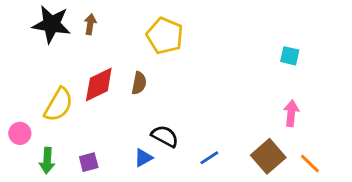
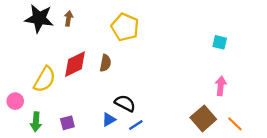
blue line: (209, 158) -> (136, 125), moved

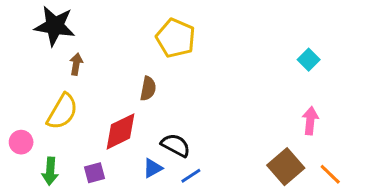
brown arrow: (69, 18) -> (76, 64), moved
cyan square: (220, 42) -> (309, 60), turned 32
red diamond: (75, 64) -> (121, 131), moved

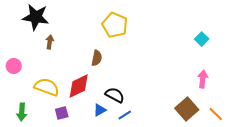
yellow semicircle: (62, 112) -> (47, 87), moved, turned -100
pink circle: (21, 142) -> (14, 66), moved
green arrow: (50, 171) -> (22, 112), moved

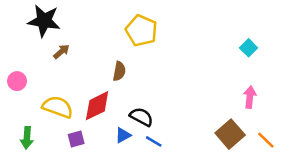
brown arrow: (50, 42) -> (61, 52), turned 40
blue line: (125, 115) -> (154, 141), turned 64

